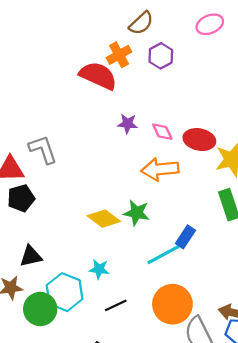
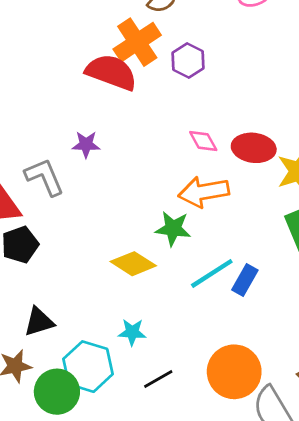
orange cross: (119, 55) -> (137, 42), size x1.4
purple hexagon: (161, 56) -> (188, 60), moved
purple star: (128, 124) -> (86, 144), moved
green star: (137, 213) -> (173, 229), moved
cyan line: (163, 255) -> (212, 273), moved

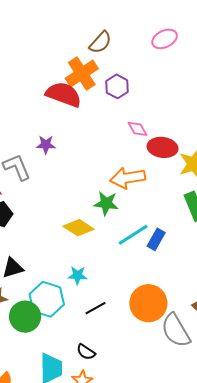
pink diamond: (203, 141) -> (138, 129), moved

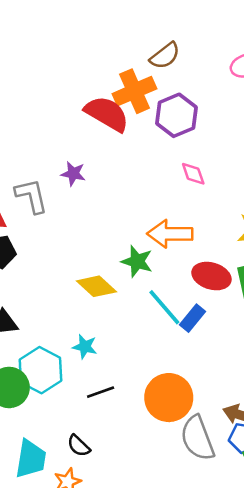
purple hexagon: (117, 86) -> (176, 115), size x1.4
red ellipse: (163, 147) -> (211, 276), moved
cyan line: (133, 235) -> (164, 307), turned 72

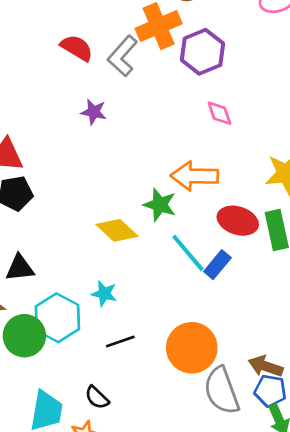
red semicircle: (107, 114) -> (77, 48), moved, size x0.7
gray L-shape: (31, 196) -> (122, 56), moved, turned -126

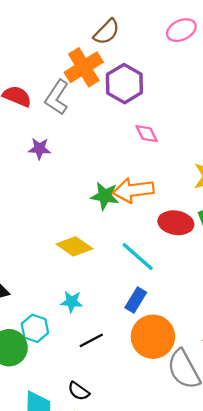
green star: (160, 205) -> (105, 196), moved
blue rectangle: (217, 265) -> (136, 300), moved
cyan hexagon: (57, 318) -> (35, 328), size x0.7

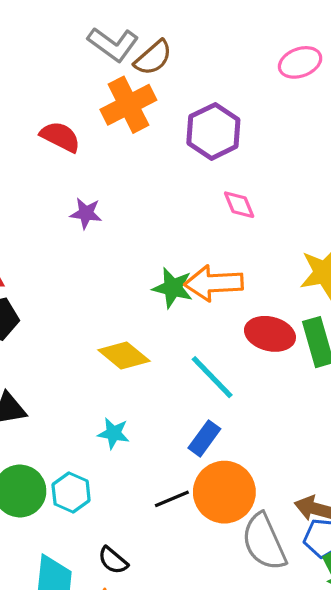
brown semicircle: (107, 32) -> (153, 58), moved
orange cross: (84, 67) -> (128, 105), moved
gray L-shape: (57, 97) -> (113, 44), moved, turned -92
cyan hexagon: (35, 328) -> (71, 493), moved
black line: (91, 340) -> (172, 499), moved

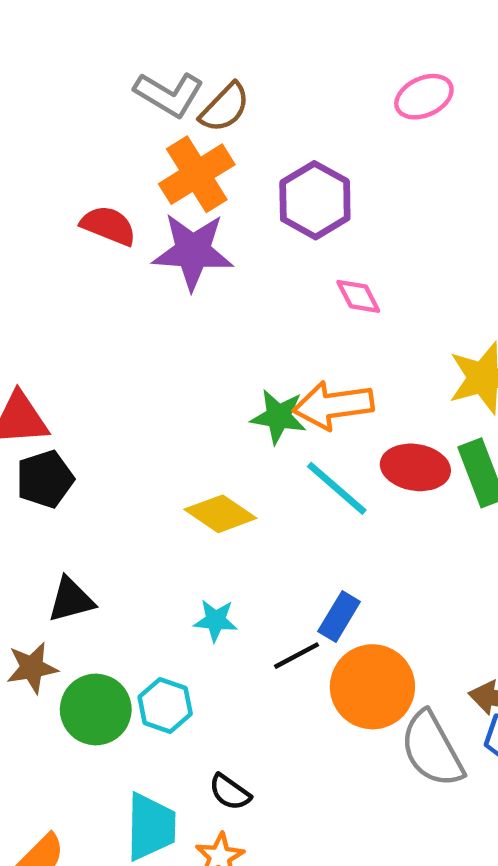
purple star: (86, 213) -> (193, 251), moved, size x1.8
cyan line: (212, 377) -> (337, 488), moved
black line: (172, 499) -> (296, 656), moved

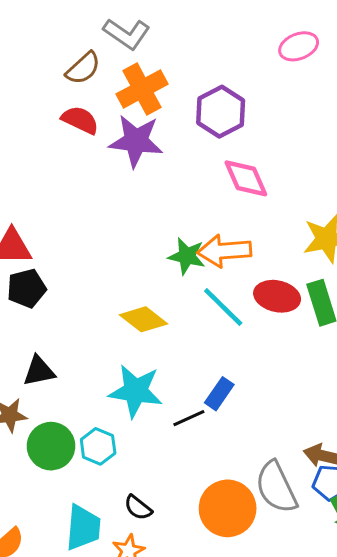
brown semicircle: (225, 108) -> (83, 68), moved
pink diamond: (358, 296) -> (246, 178), size x1.5
cyan star: (216, 620) -> (136, 391), size x1.8
orange circle: (372, 687) -> (228, 508), moved

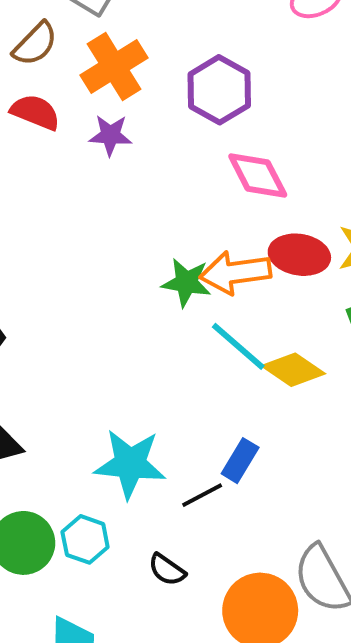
purple star: (136, 141) -> (110, 135), size x0.6
red ellipse: (277, 296) -> (299, 255), moved
yellow diamond: (144, 319) -> (293, 370), moved
black semicircle: (138, 508) -> (167, 570), moved

